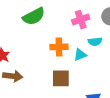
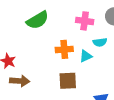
pink cross: (81, 20) -> (85, 21), turned 30

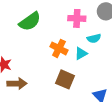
orange cross: (64, 49) -> (59, 48), turned 36
brown square: (68, 81) -> (65, 79), turned 30

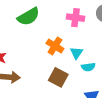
cyan semicircle: (94, 38) -> (88, 67), moved
cyan triangle: (81, 53) -> (76, 53), turned -32

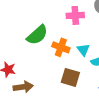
green semicircle: (28, 17) -> (37, 35), moved

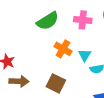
green semicircle: (37, 35) -> (48, 21), moved
brown square: (70, 77) -> (56, 83), moved

